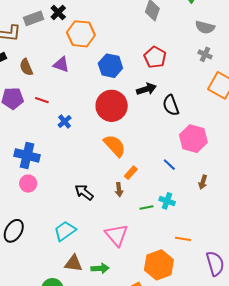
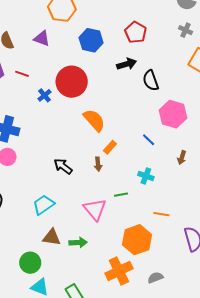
red circle: (112, 106) -> (72, 82), moved
green line: (147, 208) -> (121, 195), moved

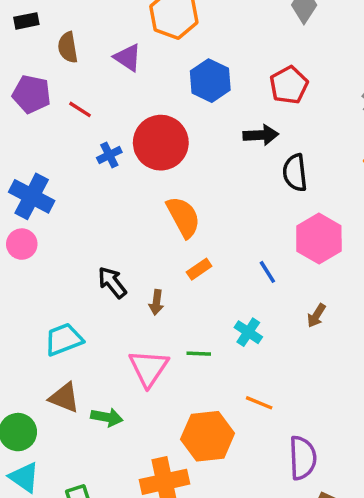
brown arrow: (98, 164) -> (156, 302), moved

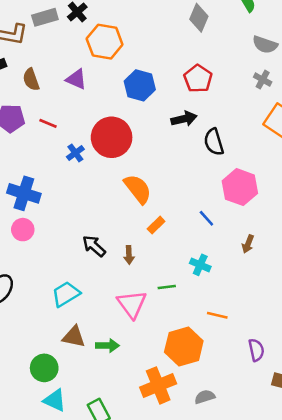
purple semicircle: (303, 458) -> (256, 350), size x0.7

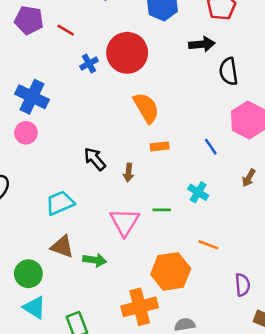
orange rectangle: (156, 225) -> (160, 146), turned 30

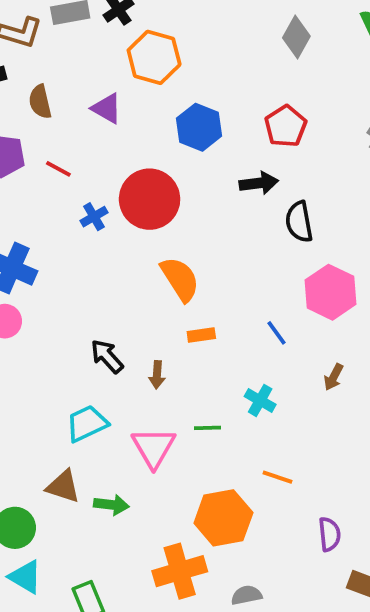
cyan trapezoid: (60, 203) -> (87, 424), moved

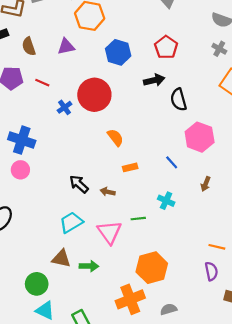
purple triangle: (107, 108) -> (66, 47), turned -36
orange semicircle: (180, 279) -> (115, 137), size x0.7
brown arrow: (157, 375) -> (108, 192), turned 104
orange line: (277, 477) -> (217, 247), moved

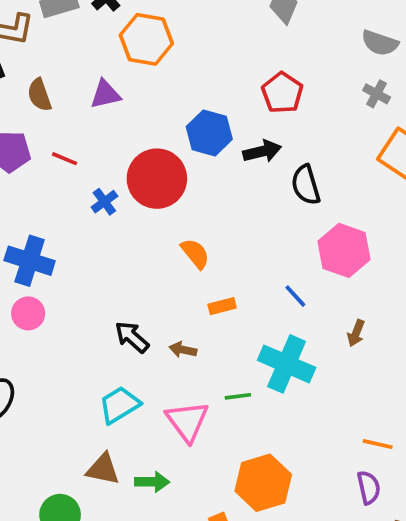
blue hexagon: (118, 52) -> (209, 133), moved
cyan cross: (166, 201) -> (287, 364), size x1.8

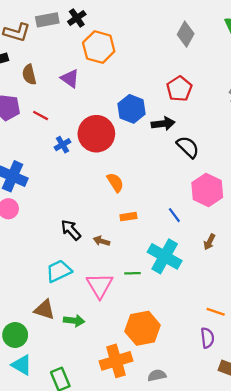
purple triangle: (105, 94) -> (70, 78), turned 42
black semicircle: (306, 185) -> (188, 147), turned 145

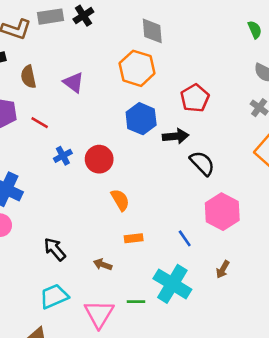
gray diamond: (186, 34) -> (152, 31), moved, turned -35
orange hexagon: (99, 47) -> (137, 68), moved
red circle: (96, 134) -> (99, 159), moved, size x0.7
black arrow: (71, 230) -> (55, 249), moved

